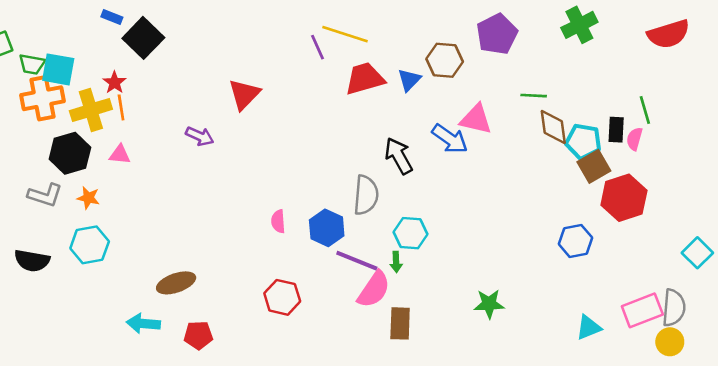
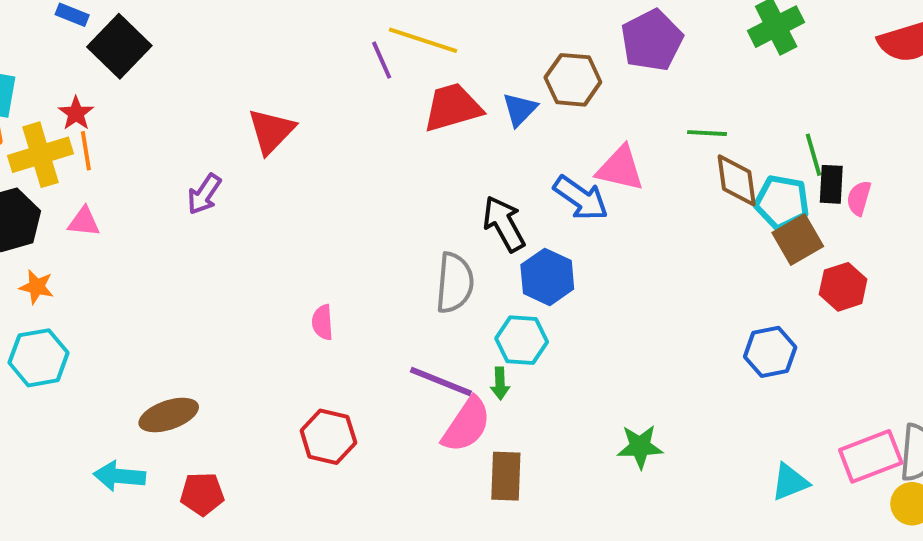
green line: (645, 110) -> (814, 155), moved
purple arrow: (200, 136) -> (204, 194), turned 100
red hexagon: (624, 198) -> (843, 287), size x0.7
blue hexagon: (327, 228) -> (547, 277), moved

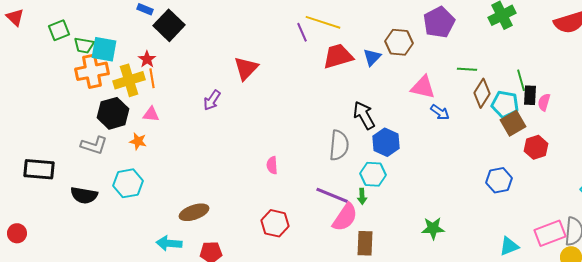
brown diamond: (737, 180) -> (482, 93), turned 40
blue arrow: (581, 198) -> (440, 112), moved, size x0.7
orange star: (37, 287) -> (138, 141), moved

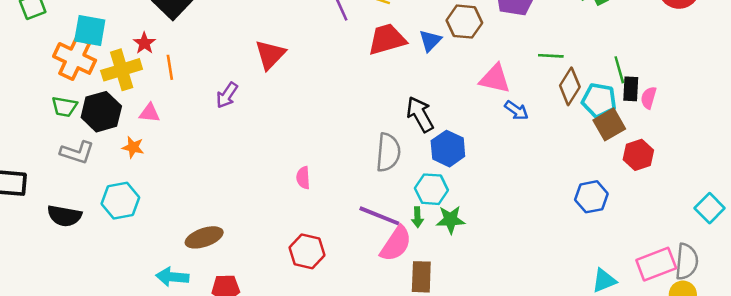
green trapezoid: (84, 45) -> (64, 107), moved
orange cross: (92, 71) -> (75, 58), turned 36
orange line: (152, 78) -> (170, 67), moved
green star: (433, 228) -> (450, 220), moved

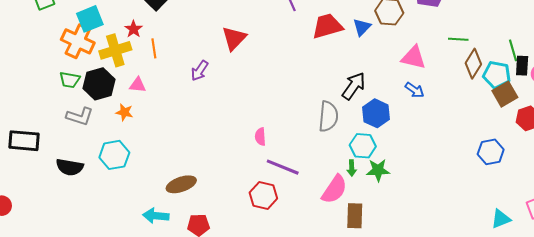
cyan square: (90, 30) -> (90, 19), turned -32
blue arrow: (516, 110) -> (415, 90), moved
black arrow: (420, 114) -> (354, 86), turned 64
purple line: (379, 216) -> (283, 167), moved

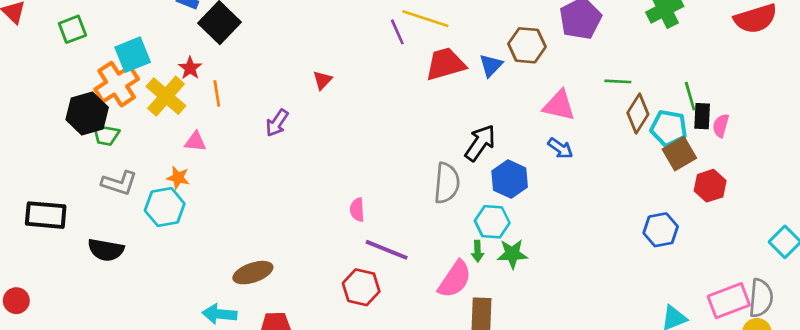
red triangle: (234, 38) -> (322, 80), size x0.6
orange cross: (78, 41) -> (117, 84), turned 32
yellow cross: (115, 50) -> (166, 96), turned -32
black hexagon: (99, 84) -> (87, 114), moved
cyan hexagon: (114, 155) -> (165, 207), moved

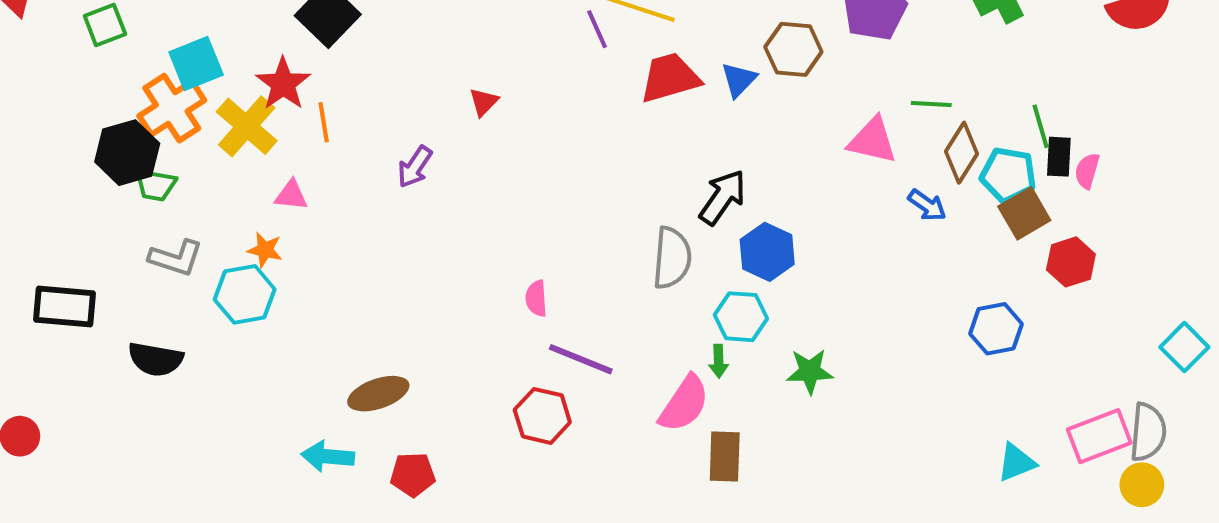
red star: (190, 68) -> (283, 84), size x1.5
pink triangle: (559, 105) -> (872, 140), moved
blue arrow: (560, 148) -> (927, 205), moved
green star: (512, 254) -> (810, 371), moved

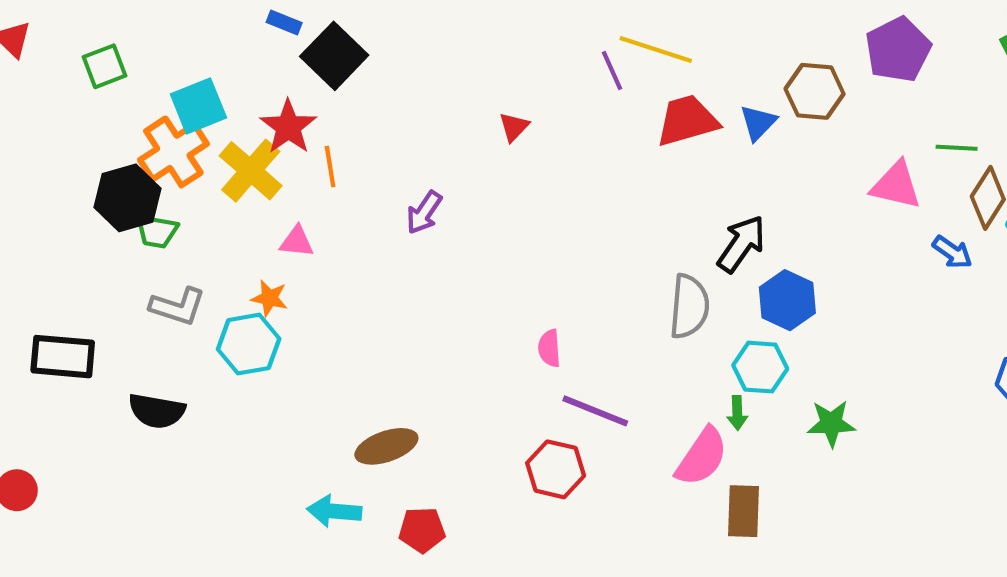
red triangle: (484, 102) -> (514, 127), moved

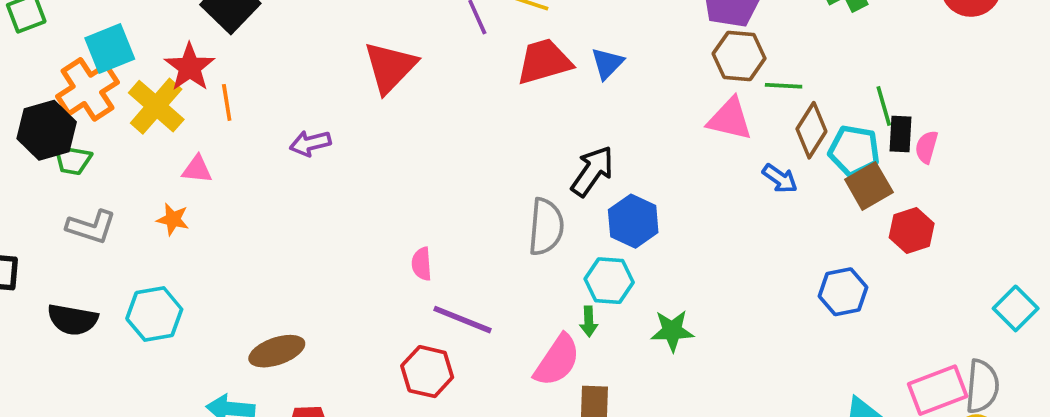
brown hexagon: (815, 91) -> (739, 56), moved
red triangle: (514, 127) -> (390, 67), size x2.0
purple arrow: (424, 212) -> (310, 143), turned 42
cyan hexagon: (249, 344) -> (154, 314), moved

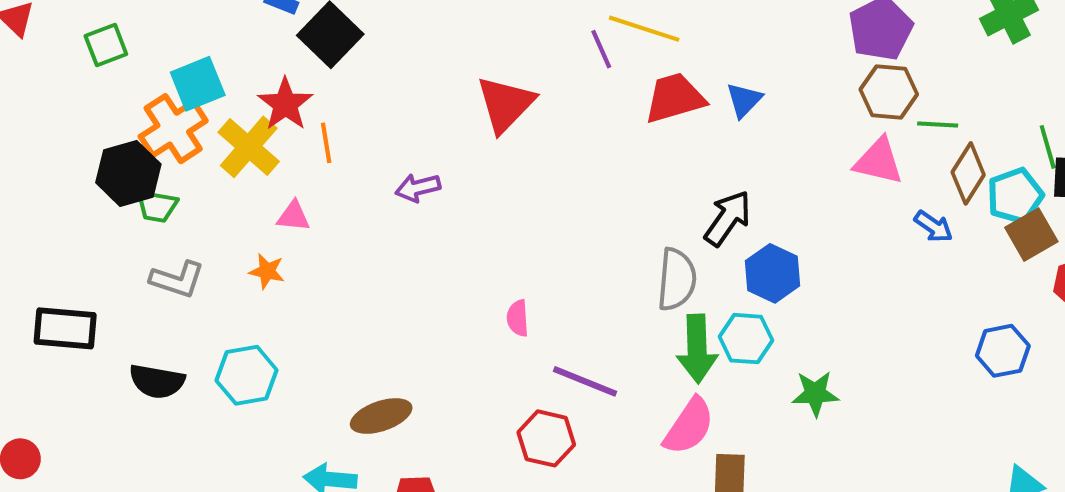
cyan pentagon: (854, 151) -> (1015, 196), turned -30
pink semicircle: (422, 264) -> (518, 318), moved
green arrow: (589, 321) -> (697, 349), moved, size x2.0

